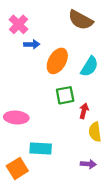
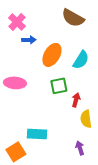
pink ellipse: (16, 117) -> (15, 83), moved
purple arrow: (88, 164) -> (80, 148), turned -112

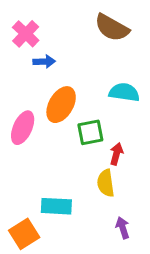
orange ellipse: (52, 55) -> (61, 105), moved
cyan semicircle: (81, 60) -> (124, 92), turned -114
pink ellipse: (15, 83) -> (23, 128), turned -70
yellow semicircle: (86, 119) -> (106, 183), moved

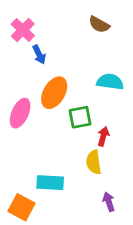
brown semicircle: (112, 28) -> (99, 25), size x0.7
blue arrow: (44, 62) -> (39, 54), turned 66
orange square: (24, 234) -> (21, 207), turned -30

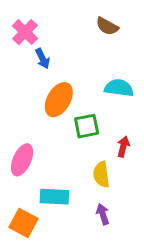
pink ellipse: (20, 113) -> (22, 160), moved
red arrow: (103, 136) -> (123, 147), moved
purple arrow: (109, 202) -> (103, 214), moved

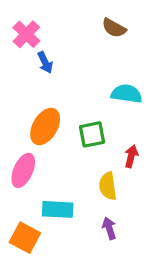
orange ellipse: (59, 100) -> (45, 127), moved

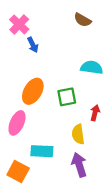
purple arrow: (109, 228) -> (79, 165), size x1.5

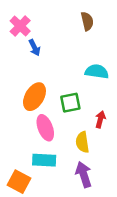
brown semicircle: (83, 20) -> (87, 21), turned -132
pink ellipse: (17, 123) -> (45, 128), moved, turned -45

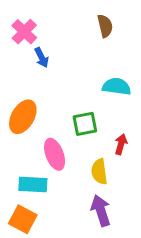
orange ellipse: (34, 97) -> (23, 117), moved
cyan rectangle: (44, 160) -> (33, 185), moved

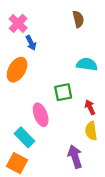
orange ellipse: (23, 117) -> (17, 70), moved
red arrow: (121, 144) -> (90, 107), turned -40
yellow semicircle: (99, 172) -> (91, 131), moved
cyan rectangle: (33, 185) -> (25, 137), turned 42

